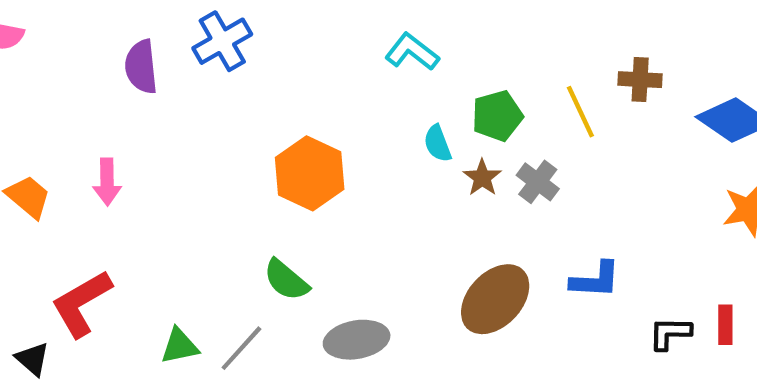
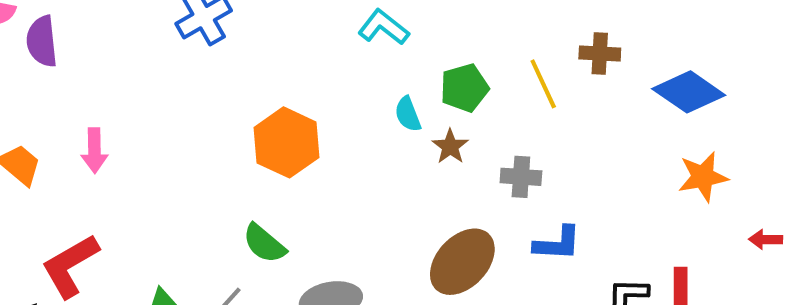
purple semicircle: (141, 67) -> (42, 41), moved
gray cross: (538, 182) -> (521, 177), moved, turned -33

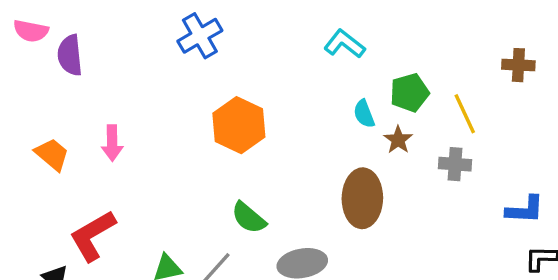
yellow line: (543, 84) -> (465, 114), moved
orange hexagon: (286, 142) -> (239, 125), moved
blue L-shape: (557, 244) -> (525, 210), moved
brown ellipse: (462, 262) -> (362, 198), moved, turned -42

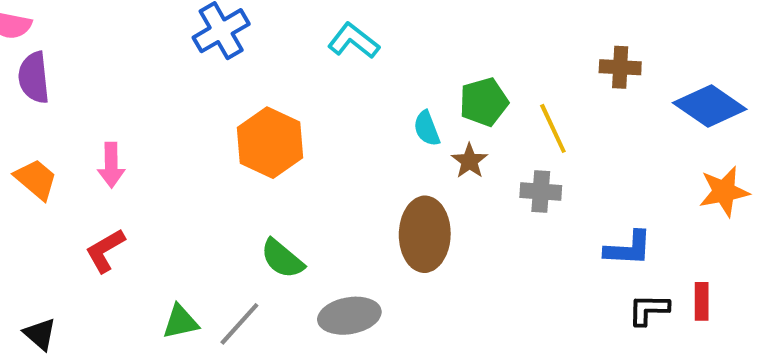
cyan L-shape: (345, 44) -> (353, 41), moved
purple semicircle: (70, 55) -> (34, 78), moved
red L-shape: (93, 236) -> (105, 251), moved, size x0.7

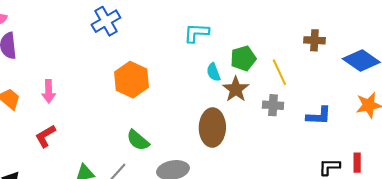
cyan L-shape: (353, 41) -> (196, 33), moved, turned -35
brown star: (469, 161) -> (236, 89), size x1.4
blue L-shape: (628, 249) -> (319, 116), moved

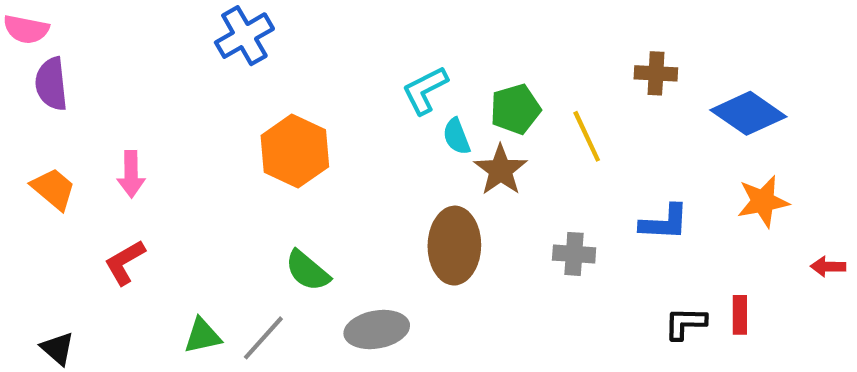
cyan L-shape: (196, 33) -> (425, 90), moved, turned -30
gray cross: (273, 105) -> (574, 254), moved

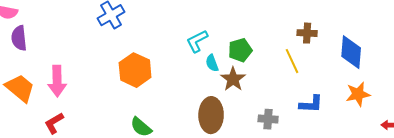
blue diamond: (748, 113) -> (351, 52), turned 60
yellow line: (587, 136) -> (292, 61), moved
pink arrow: (131, 174) -> (57, 81), size x1.4
orange trapezoid: (53, 189) -> (20, 88), size x1.4

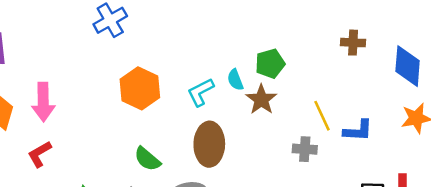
cyan L-shape: (197, 41) -> (201, 92), moved
yellow line: (292, 61) -> (322, 116), moved
brown ellipse: (211, 115) -> (209, 144), moved

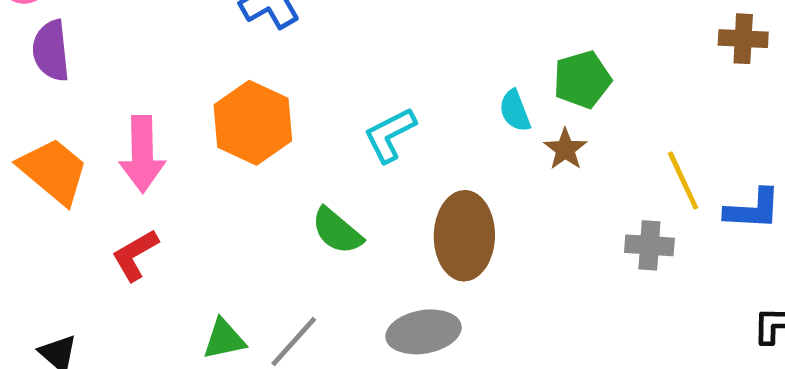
orange hexagon: (140, 88) -> (253, 123), moved
cyan L-shape: (201, 92) -> (390, 135), moved
brown star: (261, 100) -> (565, 149), size x0.7
green semicircle: (147, 159) -> (337, 231), moved

